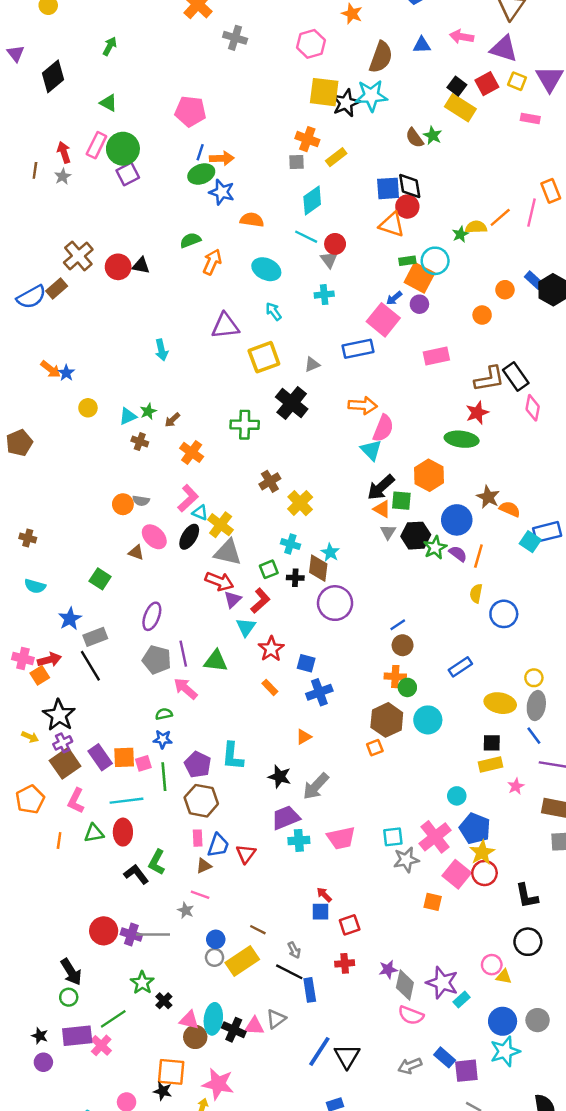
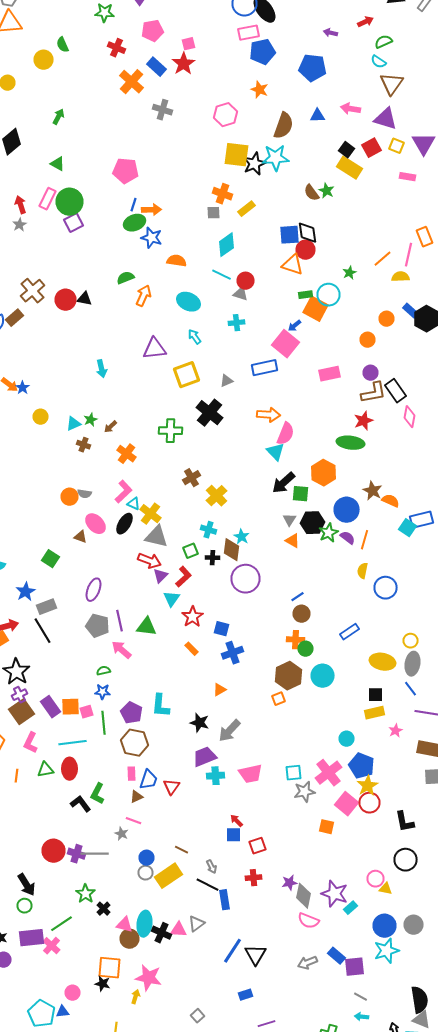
yellow semicircle: (476, 227) -> (400, 277), moved
gray triangle: (329, 260) -> (240, 294), turned -35
purple circle: (419, 304) -> (370, 373), moved
orange triangle: (382, 509) -> (292, 541), moved

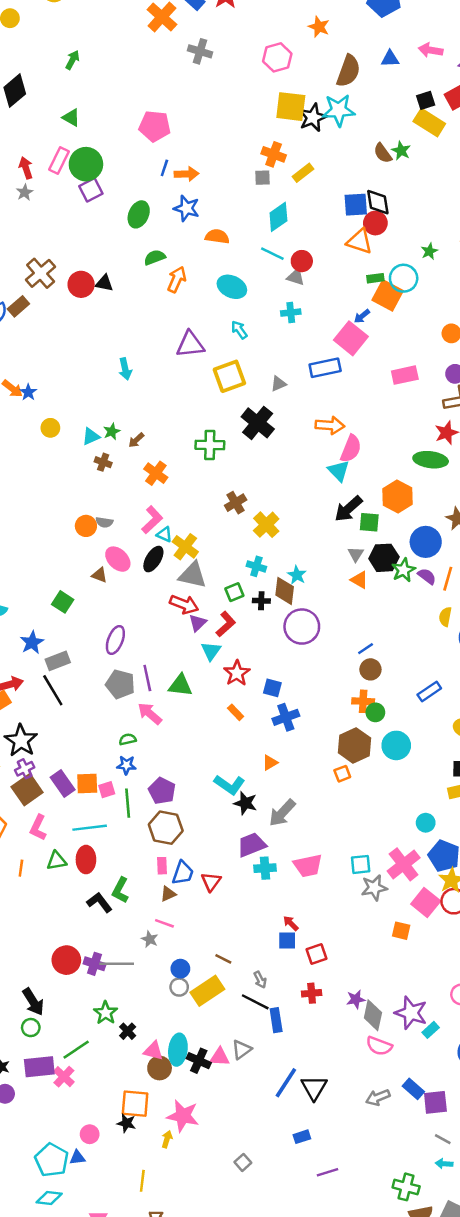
black square: (346, 150) -> (426, 100), turned 35
green ellipse: (134, 223) -> (139, 214), moved, turned -45
cyan L-shape: (160, 706) -> (229, 785), moved, turned -60

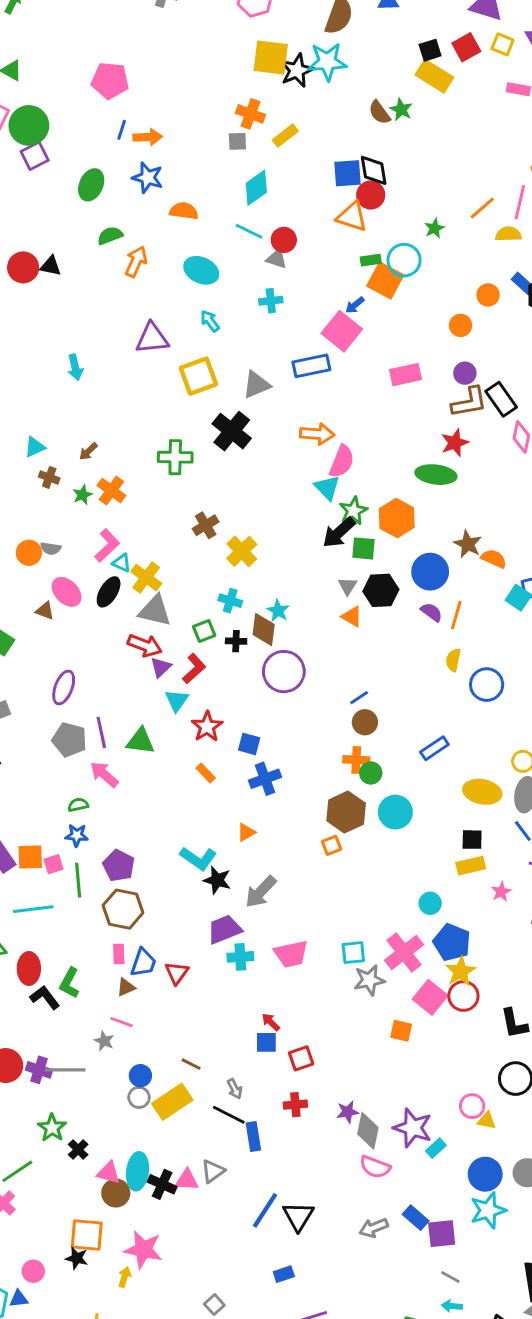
gray triangle: (278, 384) -> (256, 385), size x1.5
green star: (112, 432) -> (82, 495), moved
green star: (404, 570) -> (353, 511), moved
red ellipse: (86, 860) -> (29, 968), moved

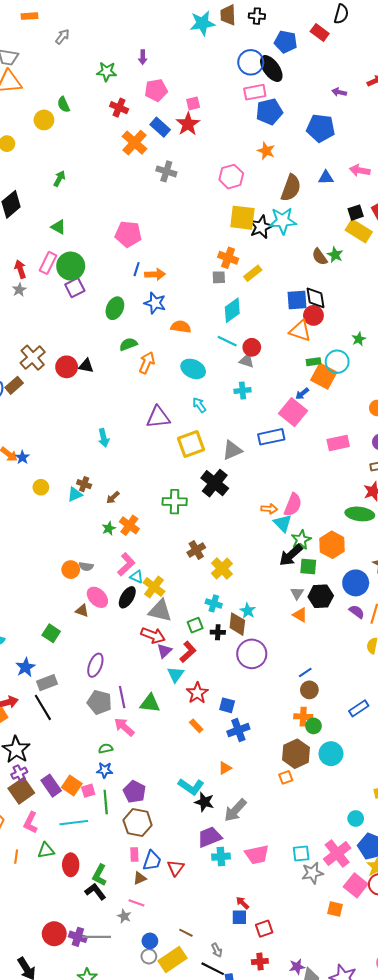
orange arrow: (317, 434) -> (269, 509), moved, size x0.7
brown cross: (49, 477) -> (84, 484), moved
orange square: (30, 857) -> (72, 786), turned 36
black L-shape: (45, 997) -> (95, 892), moved

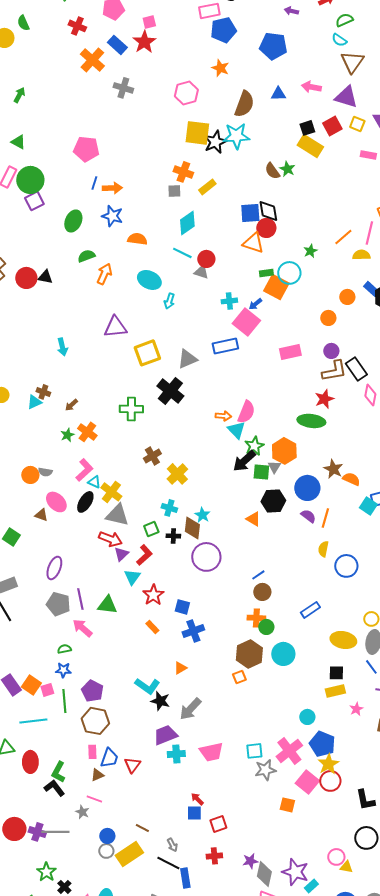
cyan cross: (242, 391) -> (229, 301), moved
cyan arrow: (199, 405) -> (169, 301), moved, turned -126
gray triangle: (297, 593) -> (274, 467), moved

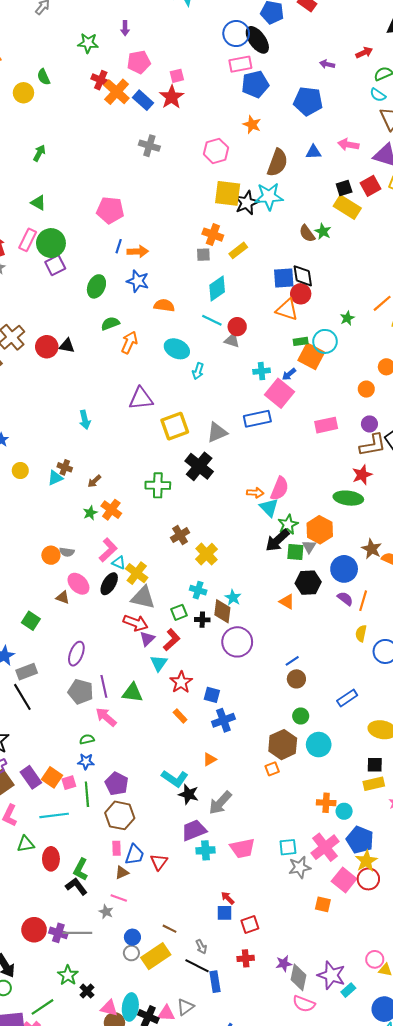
orange cross: (92, 60) -> (117, 92), moved
orange cross: (256, 618) -> (326, 803), moved

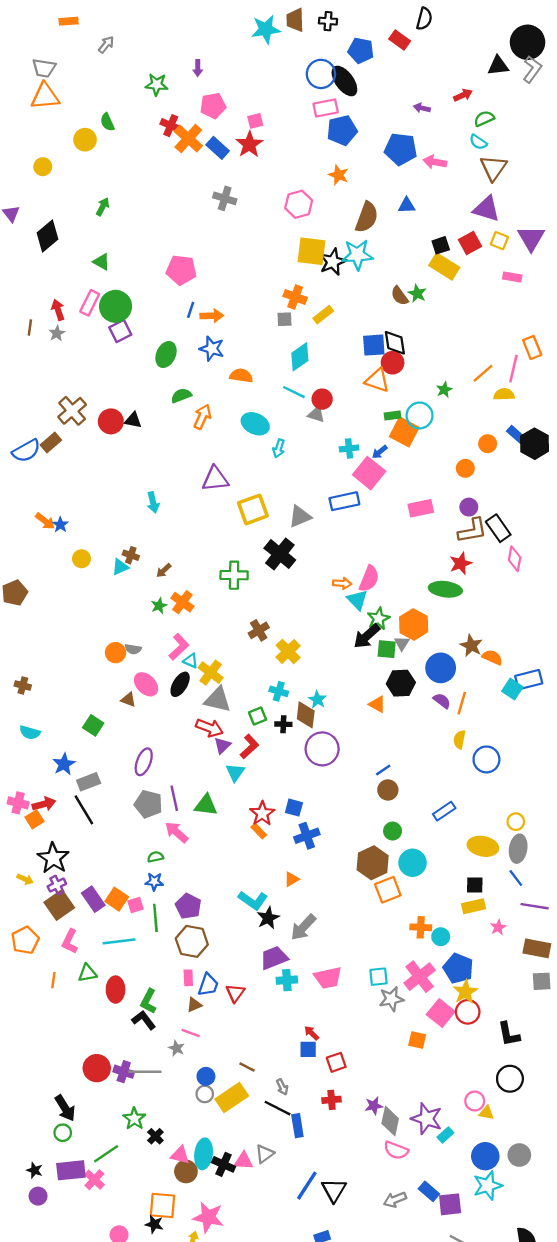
pink arrow: (348, 145) -> (435, 162), moved
red star: (181, 682) -> (262, 813), moved
orange square: (272, 769) -> (388, 890), moved, size x1.6
black star: (189, 794) -> (268, 918), turned 30

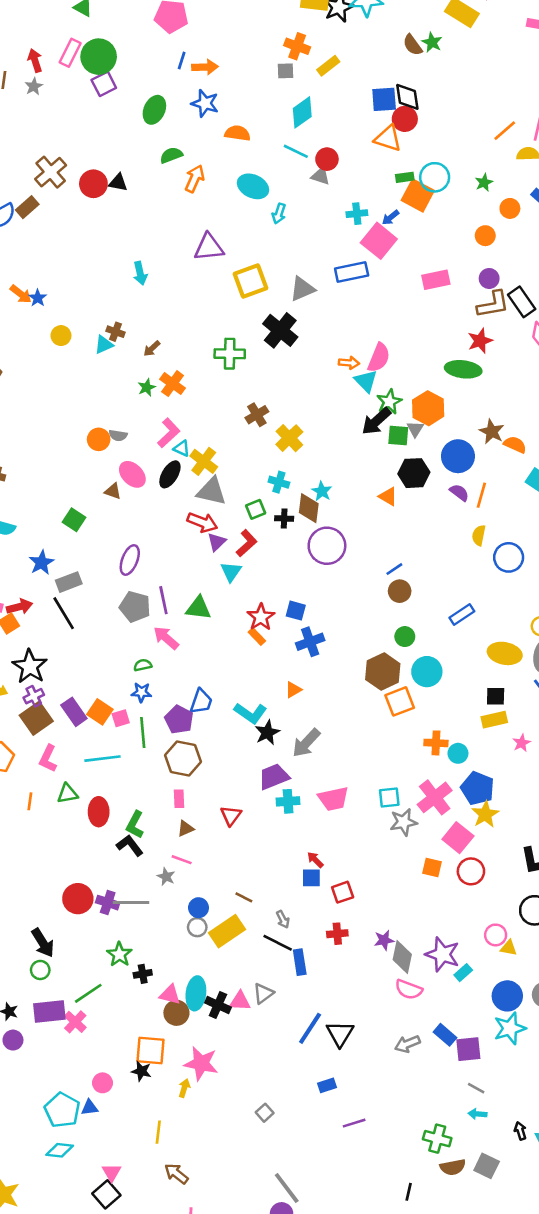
green star: (444, 390) -> (484, 182), moved
blue trapezoid: (208, 985) -> (201, 701), moved
red circle: (468, 1012) -> (471, 871), moved
black cross: (155, 1136) -> (143, 974), turned 35

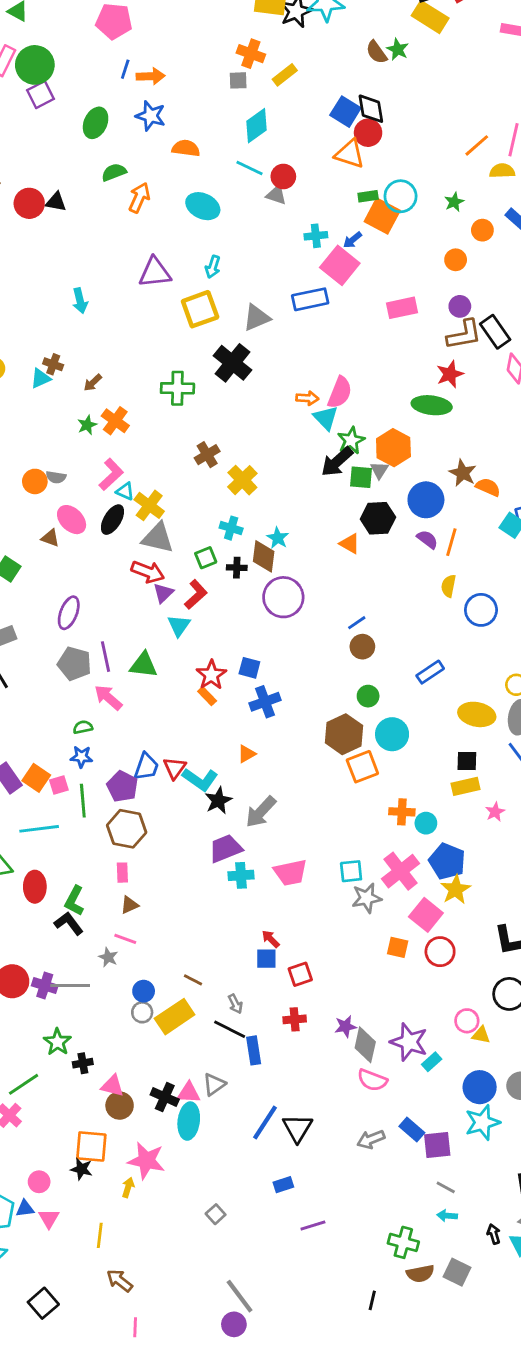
blue square: (384, 99) -> (345, 112), turned 36
cyan arrow: (279, 214) -> (213, 267), moved
red triangle: (231, 816) -> (175, 768), moved
cyan ellipse: (196, 993) -> (189, 1121), moved
pink triangle: (112, 1172) -> (49, 1218), moved

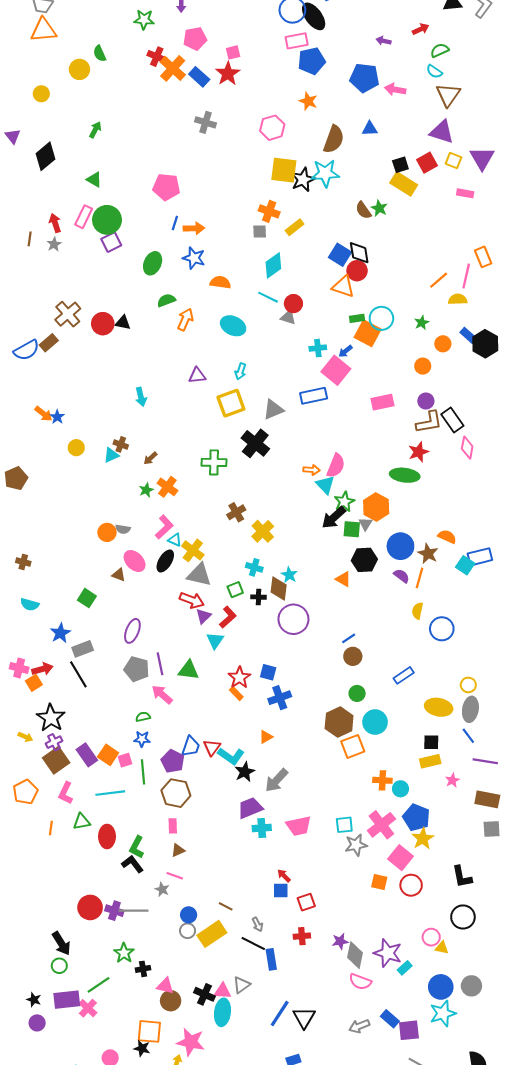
purple triangle: (155, 272) -> (197, 376), size x0.7
brown star: (463, 473) -> (428, 554), moved

